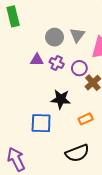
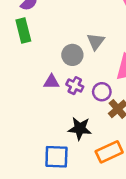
gray triangle: (77, 35) -> (96, 41), moved
orange rectangle: (86, 119) -> (109, 152), size x1.5

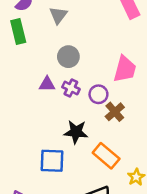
gray triangle: (96, 41) -> (58, 15), moved
orange rectangle: (109, 152) -> (106, 156), turned 65

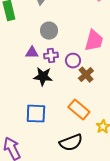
purple cross: (71, 88) -> (51, 56), turned -32
black star: (76, 132) -> (43, 77), moved

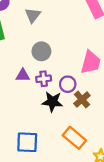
black star: (43, 77) -> (52, 102), moved

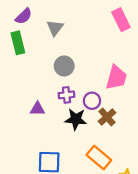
purple triangle: (23, 75) -> (38, 109), moved

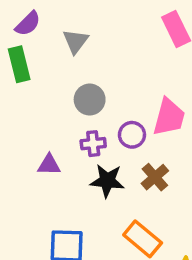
purple circle: (92, 101) -> (132, 135), moved

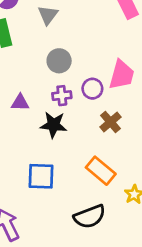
purple triangle: (49, 165) -> (20, 103), moved
black star: (107, 181) -> (53, 125), moved

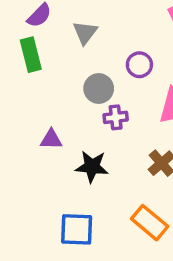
purple circle: (92, 89) -> (139, 65), moved
purple cross: (62, 96) -> (116, 117), moved

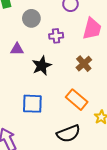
gray circle: (99, 88) -> (31, 18), moved
black star: (92, 167) -> (42, 66), turned -30

